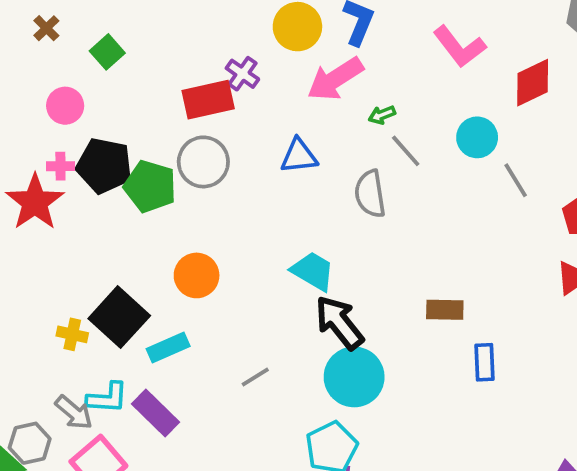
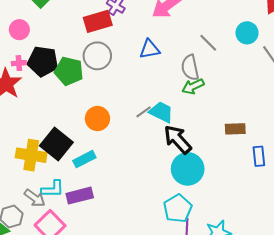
green arrow: (382, 115) -> (193, 86), moved, size x1.5
yellow cross: (72, 334) -> (31, 155), size x1.8
gray line: (255, 377) -> (144, 112), moved
purple rectangle: (156, 413) -> (80, 196), turned -55

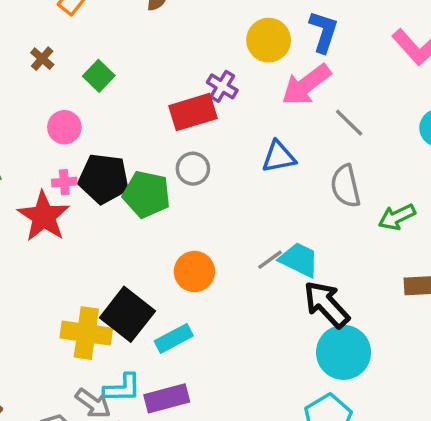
gray line: (208, 43) -> (349, 123), moved
gray circle: (97, 56) -> (193, 169), size x0.7
green arrow: (193, 86) -> (397, 217), moved

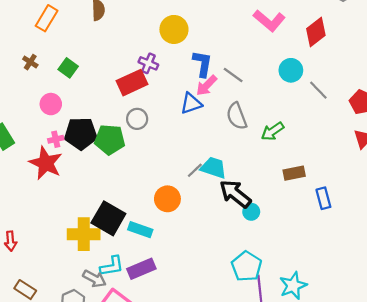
blue L-shape: (323, 32) -> (202, 64), moved
pink arrow: (306, 85) -> (207, 86), moved, size x0.7
orange circle: (194, 272) -> (167, 199), moved
cyan rectangle: (174, 338) -> (140, 230), turned 55
cyan circle: (344, 352) -> (251, 212), moved, size x0.5

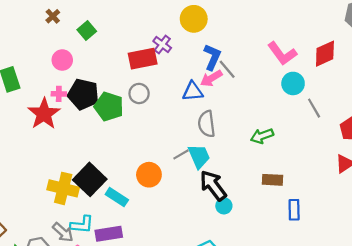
pink L-shape: (269, 21) -> (282, 53), moved
gray line: (233, 75) -> (227, 69), moved
gray semicircle: (237, 116) -> (207, 124), moved
cyan trapezoid: (214, 168) -> (199, 156), turned 35

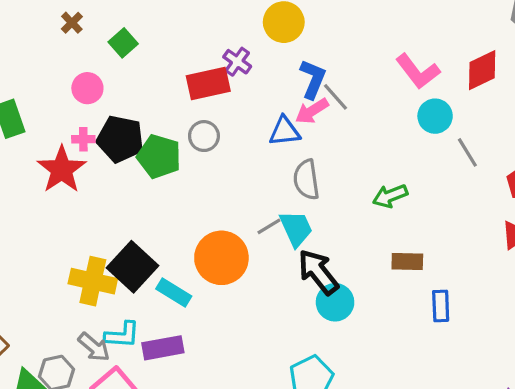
orange circle: (149, 175) -> (221, 258), size x1.4
cyan circle: (224, 206) -> (335, 302), size x1.5

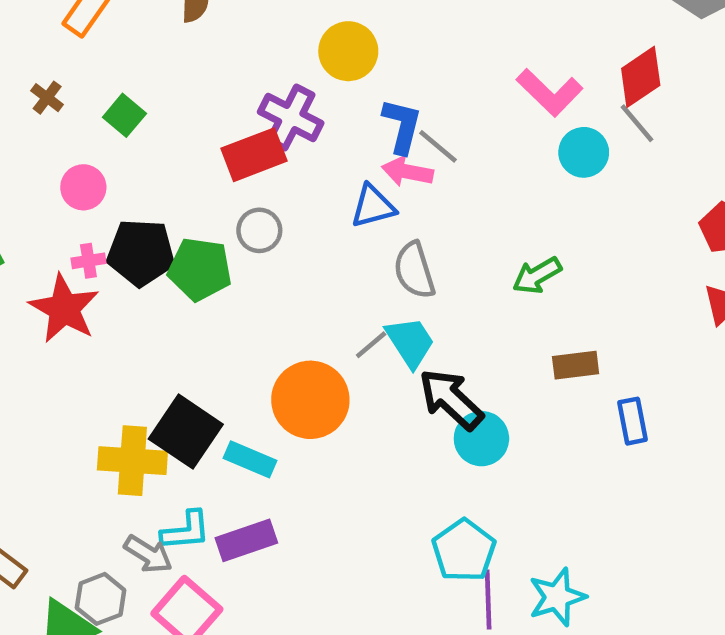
purple cross: (237, 62) -> (291, 117), size x1.5
pink arrow: (312, 111) -> (407, 172), turned 52
gray line: (467, 152) -> (637, 123), moved

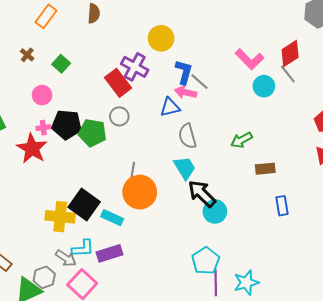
red rectangle: (254, 155) -> (118, 83), turned 72
gray line: (371, 345) -> (133, 170), moved, turned -42
brown rectangle: (576, 365) -> (265, 169), moved

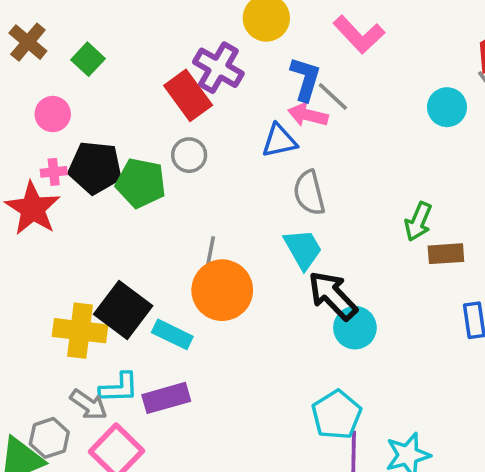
brown cross: (27, 55) -> (28, 42), size x1.5
pink L-shape: (250, 59) -> (359, 35), moved
green arrow: (242, 140) -> (418, 222), moved, turned -40

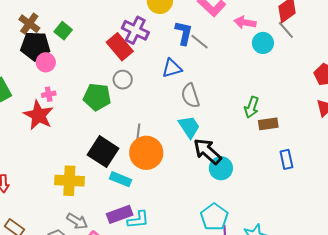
pink arrow: (308, 115) -> (245, 22), moved
black pentagon: (95, 168) -> (35, 46), moved
black square: (123, 310) -> (103, 152), moved
cyan L-shape: (119, 388) -> (138, 220), moved

